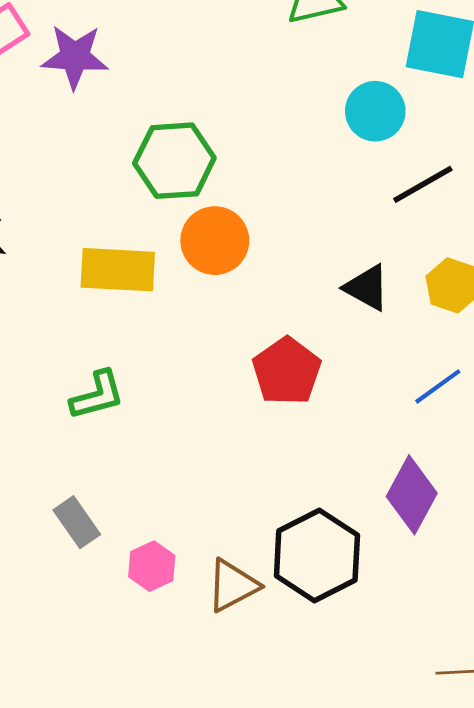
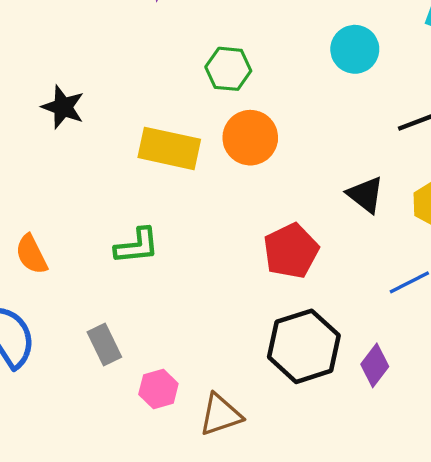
cyan circle: (375, 111) -> (355, 49), moved
green hexagon: (174, 161) -> (228, 69), size x0.7
purple diamond: (412, 495) -> (375, 365), size x0.7
black hexagon: (317, 555) -> (304, 346), moved

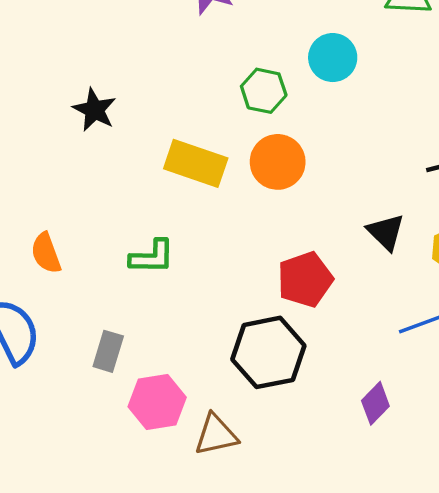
cyan circle: (355, 49) -> (333, 58), moved
gray rectangle: (104, 344) -> (108, 351), turned 36
black hexagon: (304, 346) -> (268, 352), moved
pink hexagon: (158, 389) -> (157, 402), size x1.4

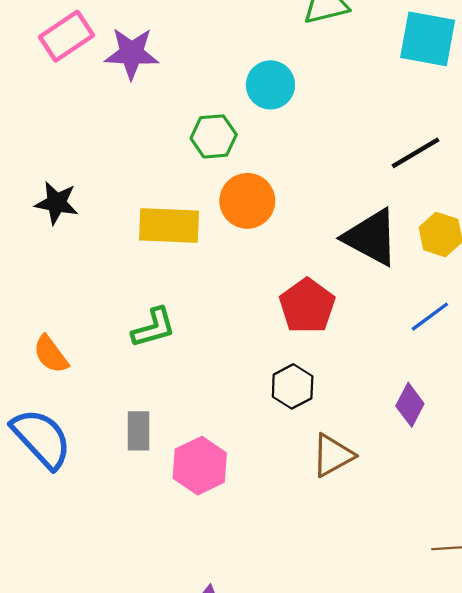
black triangle: (386, 232) -> (371, 237), size x1.5
black hexagon: (268, 352) -> (293, 386), size x0.6
brown triangle: (216, 435) -> (333, 455), moved

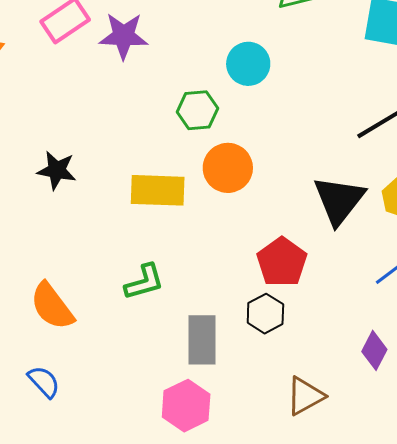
black triangle: (371, 237) -> (339, 200), turned 40
orange semicircle: (51, 354) -> (52, 306), size x1.4
black hexagon: (293, 386) -> (265, 314), moved
gray rectangle: (138, 431) -> (202, 340), moved, size x1.4
blue semicircle: (41, 438) -> (44, 382), size x0.6

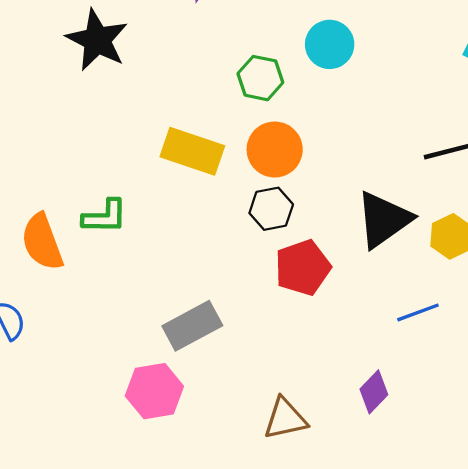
black star: (57, 170) -> (97, 40), moved, size x1.4
green L-shape: (144, 282) -> (105, 217), moved
black hexagon: (265, 314) -> (271, 209), moved
gray rectangle: (202, 340) -> (192, 326), turned 45

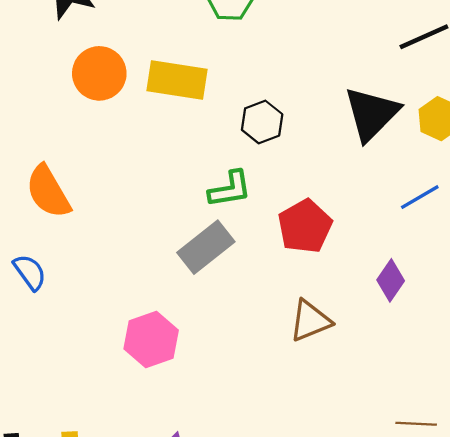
orange circle: (275, 150) -> (99, 73), moved
green L-shape: (105, 217) -> (230, 189), moved
red pentagon: (303, 268) -> (305, 226), moved
pink hexagon: (154, 391) -> (151, 339), moved

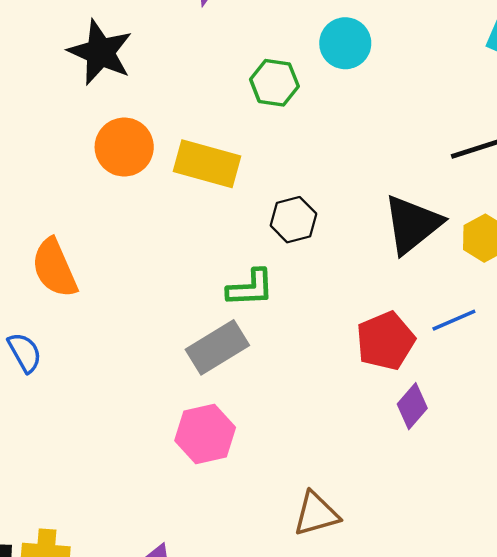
red pentagon: (305, 226) -> (385, 341), moved
brown triangle: (310, 321) -> (316, 514), moved
pink hexagon: (151, 339) -> (205, 434), moved

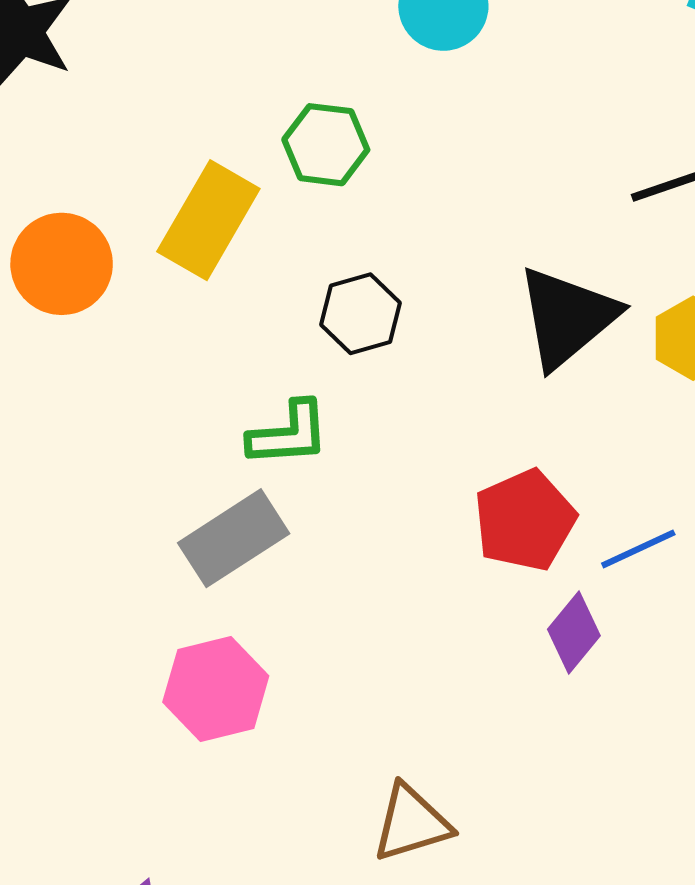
green hexagon: (274, 83) -> (326, 145), moved
orange circle: (124, 147) -> (62, 264), moved
yellow rectangle: (207, 164) -> (208, 220), turned -74
blue line: (454, 320) -> (638, 549), moved

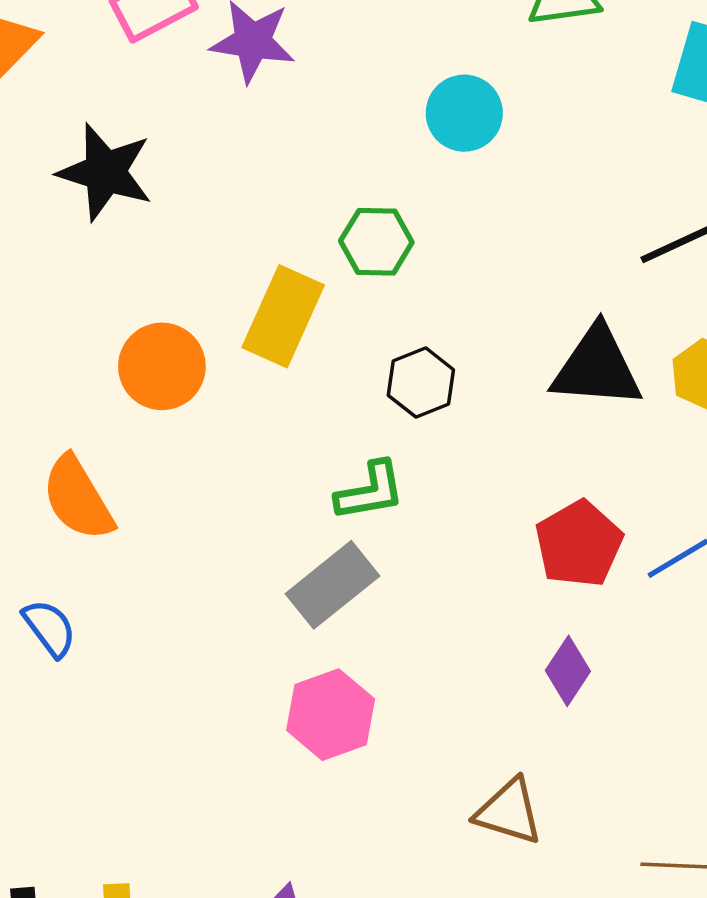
black triangle: (567, 317) -> (597, 367), turned 50
purple diamond: (574, 633) -> (568, 671), moved
brown triangle: (411, 823) -> (509, 812), turned 40

